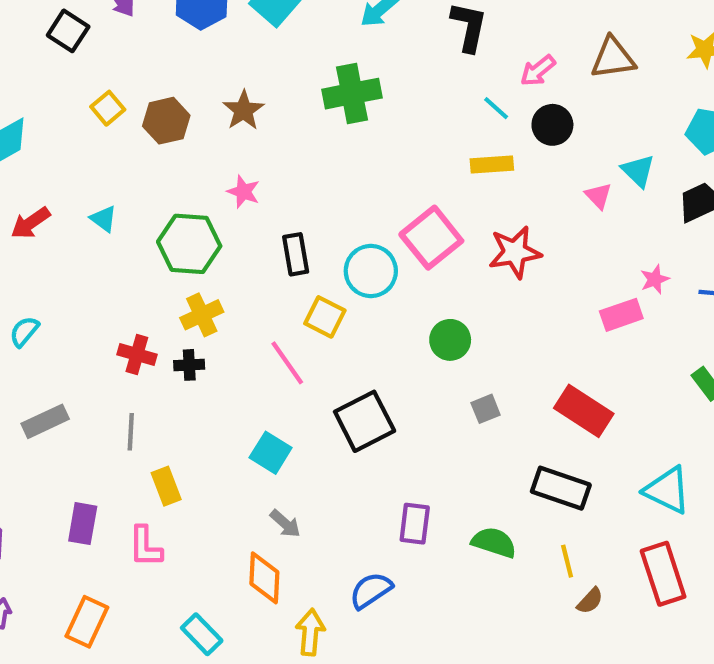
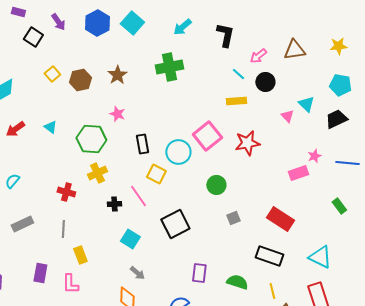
black cross: (189, 365) -> (114, 204), moved

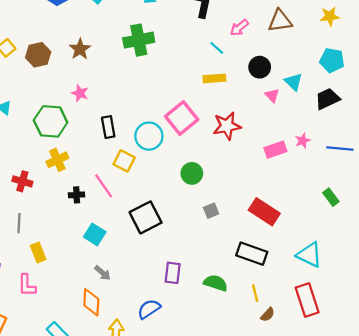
black circle: (265, 82) -> (260, 67), moved
pink rectangle: (298, 173) -> (275, 150), moved

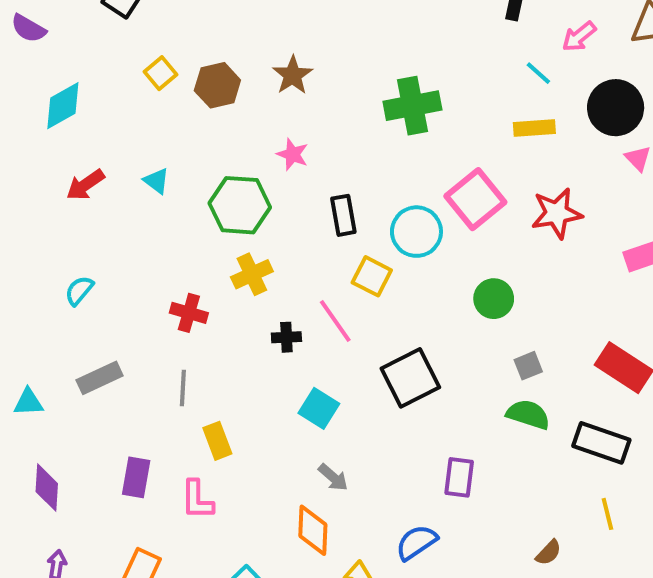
green cross: (139, 40) -> (412, 106), moved
black circle: (260, 67) -> (616, 108), size x1.4
green semicircle: (216, 283) -> (528, 414), moved
brown semicircle: (268, 315) -> (549, 553), moved

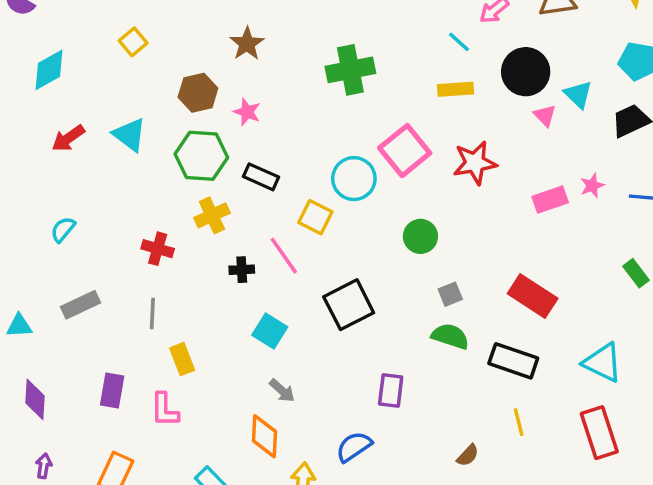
brown hexagon: (217, 85) -> (198, 93), moved
cyan triangle: (156, 181) -> (130, 135), size x1.5
black rectangle: (343, 215) -> (261, 177), moved, turned -56

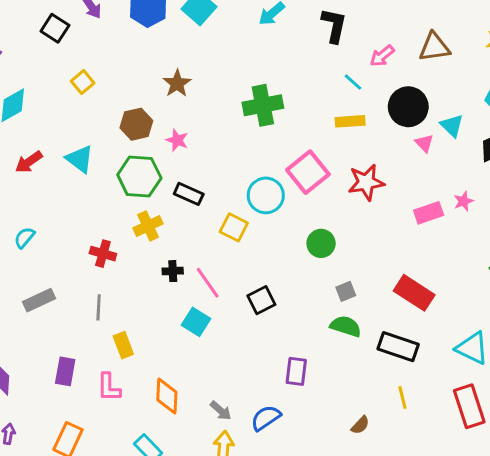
pink line: (284, 256) -> (208, 283), moved
black square: (349, 305) -> (261, 300), size x0.7
gray arrow: (282, 391) -> (221, 411), moved
orange diamond: (265, 436) -> (167, 396), moved

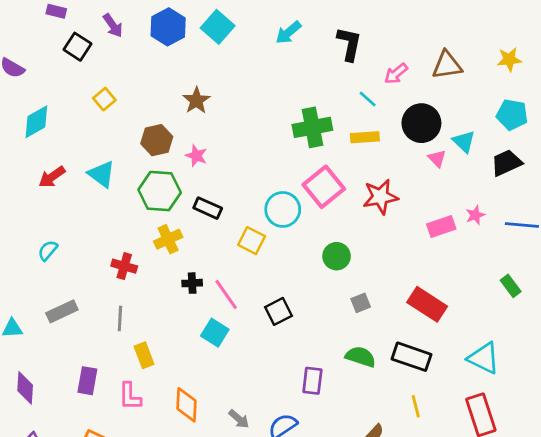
green cross: (263, 105) -> (312, 127), moved
green semicircle: (346, 326) -> (361, 357), moved

